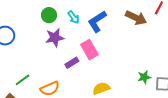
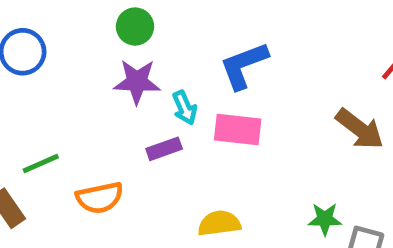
cyan arrow: (73, 17) -> (185, 108), moved
brown arrow: (136, 18) -> (360, 129), moved
pink rectangle: (89, 50) -> (238, 129), moved, turned -66

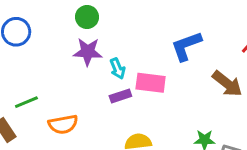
blue L-shape: (244, 65) -> (186, 46), moved
purple rectangle: (164, 149) -> (120, 96), moved

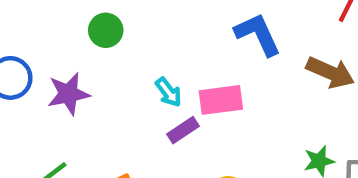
blue L-shape: (186, 46) -> (258, 34), turned 100
purple star: (88, 52) -> (68, 94), moved

